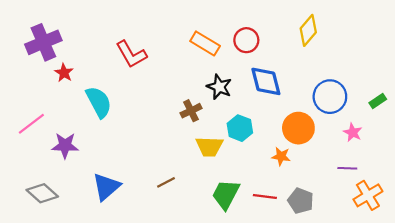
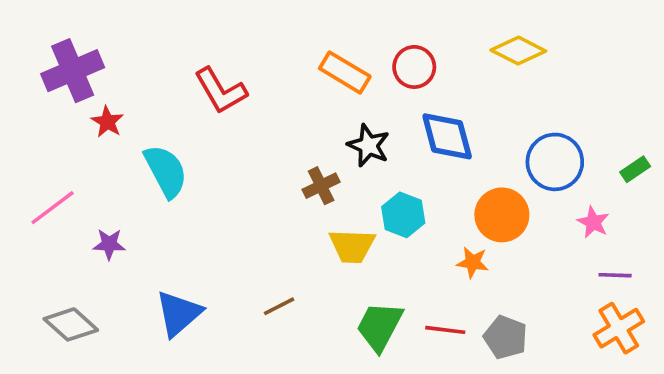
yellow diamond: (308, 30) -> (518, 51), turned 76
purple star: (65, 145) -> (109, 244), size x0.7
purple line: (347, 168) -> (615, 275), moved

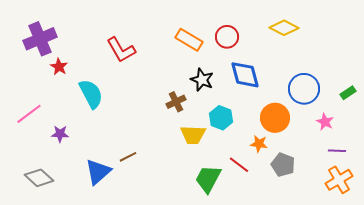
brown line: (279, 306) -> (128, 157), moved
red line: (445, 330) -> (239, 165), moved, turned 30
gray pentagon: (506, 337) -> (283, 165), moved

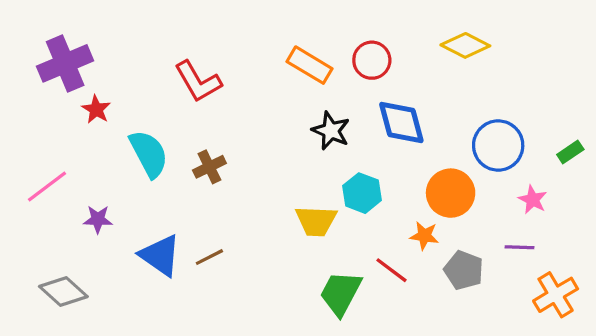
brown cross: (176, 102) -> (209, 167), moved
purple line: (337, 151) -> (519, 247), moved
blue triangle: (98, 172) -> (160, 255), moved, turned -44

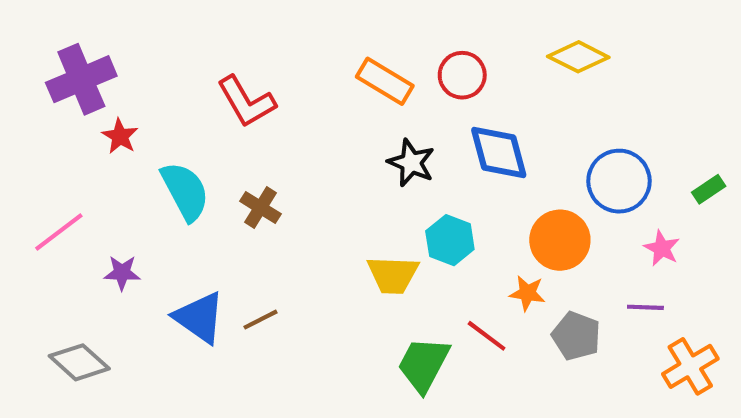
brown cross: (209, 167) -> (261, 208), turned -32

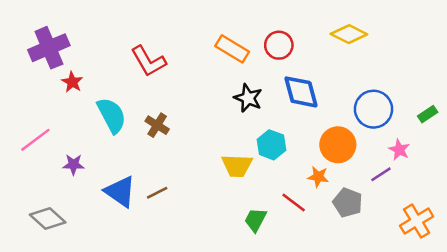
purple line: (645, 307) -> (381, 174), moved, turned -35
green trapezoid: (423, 364) -> (255, 220), size x0.7

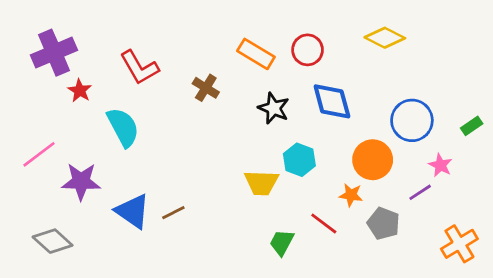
red L-shape: (148, 61) -> (139, 68), moved
brown cross: (157, 125) -> (206, 88), moved
purple star: (73, 164) -> (81, 181), size x1.6

